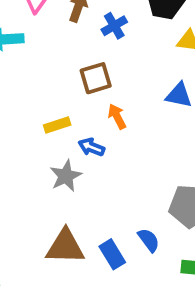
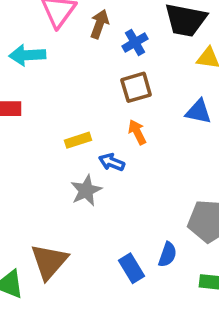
brown square: (96, 78) -> (136, 87), moved
blue semicircle: (149, 240) -> (168, 254), turned 55
brown triangle: (65, 247) -> (49, 262), moved, turned -51

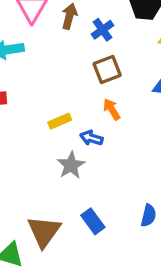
blue rectangle: (131, 268) -> (93, 221), moved

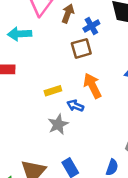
brown square: (107, 69) -> (81, 48), moved
orange arrow: (112, 109) -> (92, 86), size x1.5

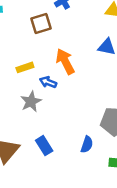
brown square: (81, 48) -> (41, 24), moved

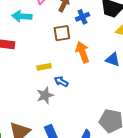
orange arrow: (65, 61) -> (82, 52), moved

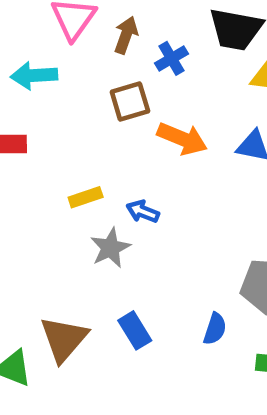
orange arrow: (82, 52) -> (182, 139), turned 140
yellow rectangle: (44, 67) -> (86, 197), moved

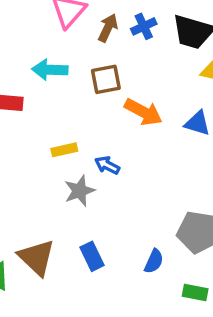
blue cross: (171, 58) -> (144, 26), moved
cyan arrow: (34, 76) -> (50, 70), moved
brown triangle: (64, 339) -> (37, 257), turned -33

